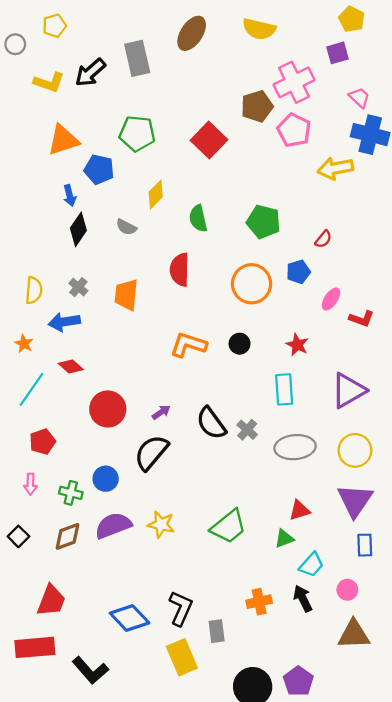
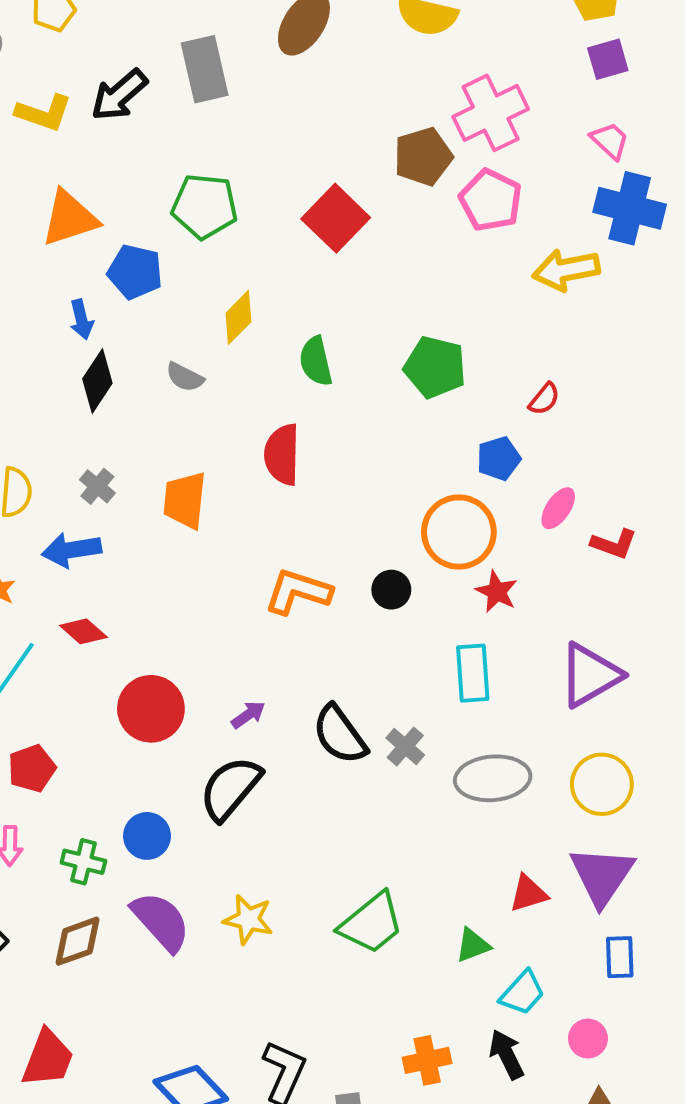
purple square: (338, 53) -> (608, 59), moved
orange circle: (252, 284) -> (459, 532), moved
red triangle: (299, 510) -> (528, 894), moved
purple semicircle: (113, 526) -> (161, 921), turned 69

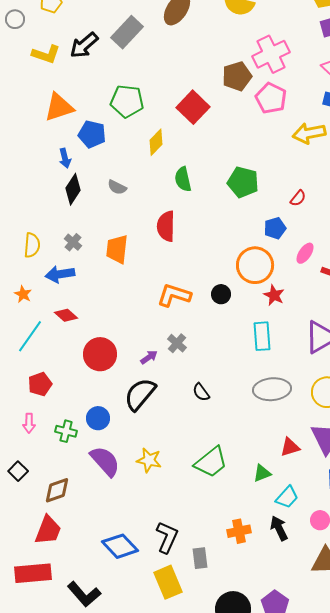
gray rectangle: (205, 69) -> (127, 32), turned 56
yellow diamond: (238, 317) -> (156, 142), moved
black semicircle: (340, 735) -> (201, 392), moved, size x0.6
gray cross: (405, 747) -> (177, 343), moved
brown diamond: (77, 941) -> (57, 490), moved

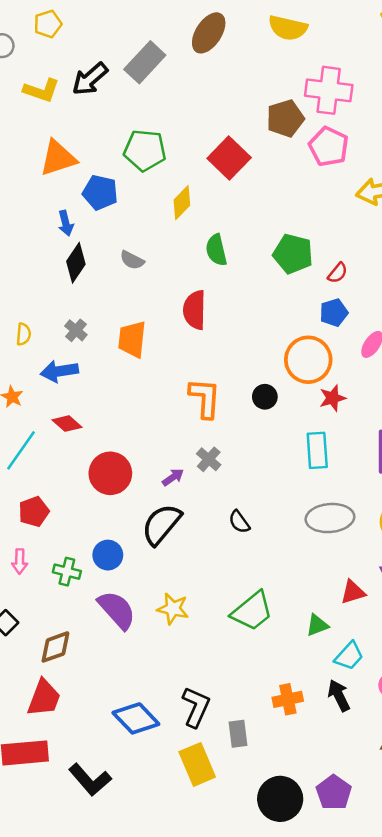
pink cross: (271, 54) -> (329, 90), turned 33
red semicircle: (298, 198) -> (338, 273), moved
yellow semicircle: (32, 245) -> (24, 334), size x0.7
orange L-shape: (174, 295) -> (205, 398), turned 76
red star: (274, 295) -> (332, 398), turned 30

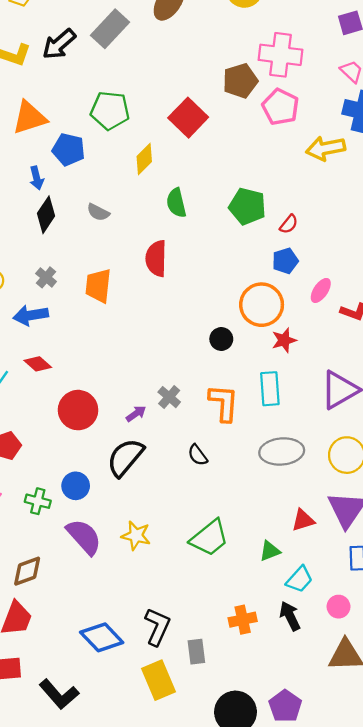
orange L-shape: (205, 398) -> (224, 403), moved

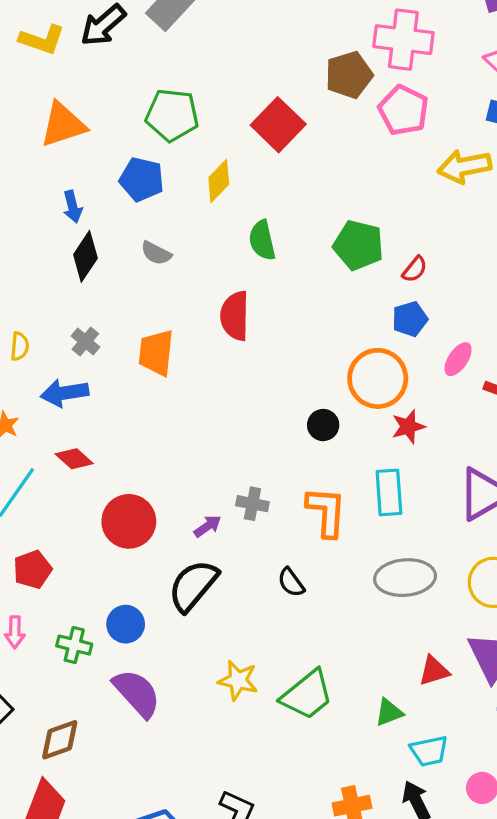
blue pentagon: (69, 150) -> (142, 179), moved
gray cross: (169, 397) -> (252, 504), turned -30
yellow star: (136, 536) -> (238, 680), moved
cyan trapezoid: (299, 579) -> (429, 751), turned 36

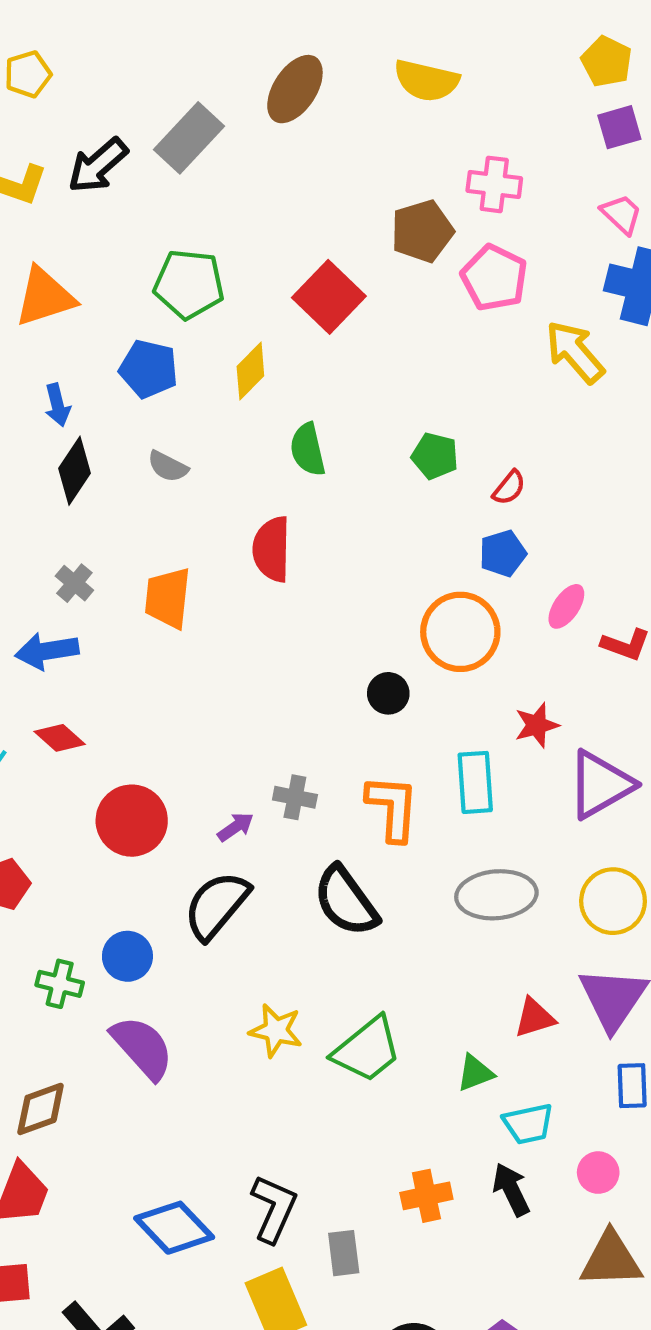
pink cross: (403, 40) -> (494, 184), size x0.7
yellow arrow: (464, 166) -> (575, 352), turned 60
green pentagon: (358, 245) -> (435, 456), size x0.7
red star: (408, 427) -> (537, 725), moved
black semicircle: (291, 582) -> (346, 901), size x1.8

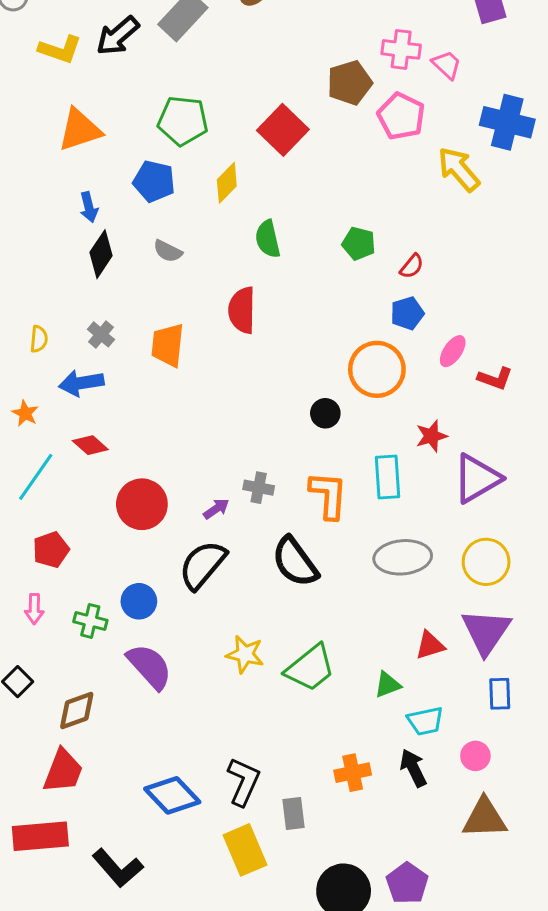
pink trapezoid: (621, 214) -> (447, 65), moved

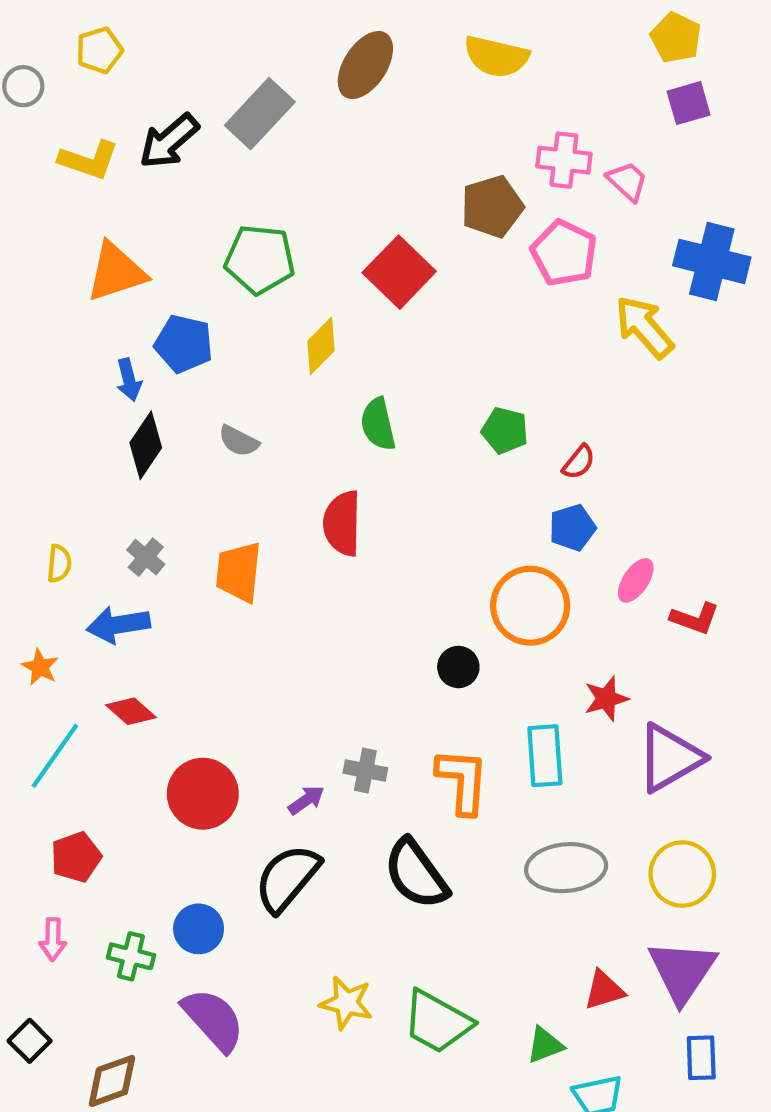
blue pentagon: (154, 181) -> (184, 344), moved
green trapezoid: (310, 668) -> (437, 1022), turned 68

